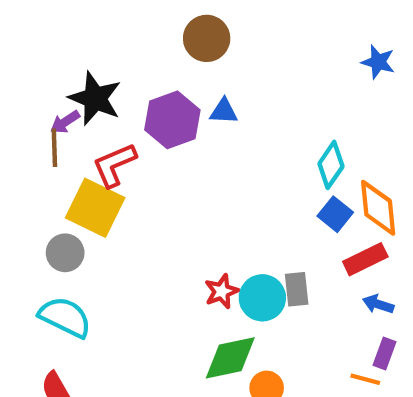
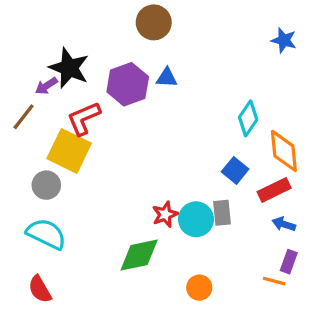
brown line: (54, 148) -> (24, 117), moved, turned 40
blue square: (335, 214) -> (235, 170), moved
green diamond: (230, 358) -> (139, 255), moved

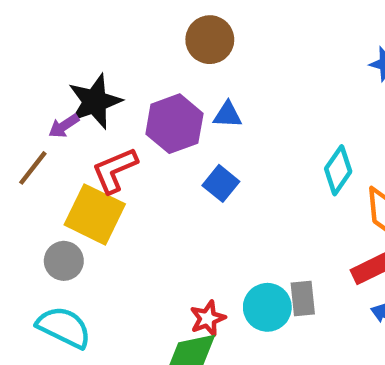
black star: (69, 68) -> (95, 102), turned 30
blue square: (235, 170) -> (221, 183), moved
red star: (165, 214) -> (208, 318), moved

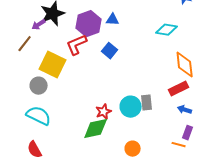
red L-shape: (115, 170) -> (77, 45), moved
cyan diamond: (338, 170) -> (167, 30), moved, turned 65

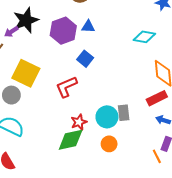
red L-shape: (77, 45) -> (66, 87), moved
orange line: (179, 145) -> (157, 156), turned 48
orange circle: (133, 149) -> (109, 144), moved

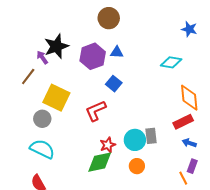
purple arrow: (11, 32) -> (42, 57), turned 88

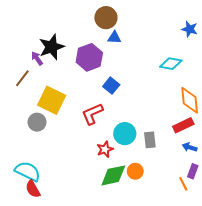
blue triangle: (117, 52) -> (114, 37), moved
cyan circle: (135, 140) -> (125, 134), moved
cyan semicircle: (42, 149) -> (28, 171), moved
green diamond: (100, 162) -> (113, 175), moved

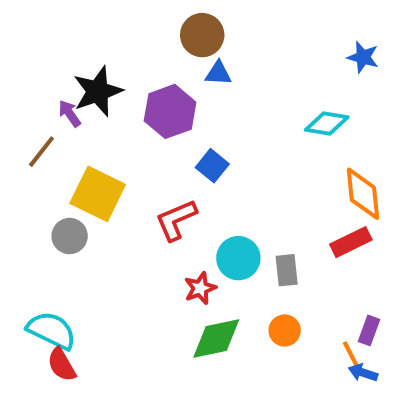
blue arrow: (190, 147) -> (363, 373), moved
orange circle: (135, 171) -> (285, 330), moved

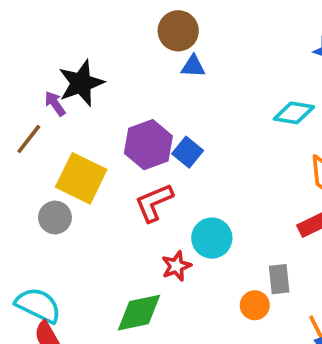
purple hexagon: (170, 111) -> (148, 145), moved
gray rectangle: (287, 270) -> (279, 279), moved
green diamond: (216, 338) -> (139, 313), moved

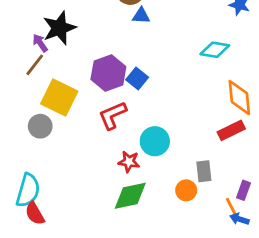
brown line: (29, 139) -> (35, 65), moved
red star: (176, 266) -> (129, 162), turned 30
cyan semicircle: (38, 305) -> (28, 190), turned 80
green diamond: (139, 313) -> (130, 196), moved

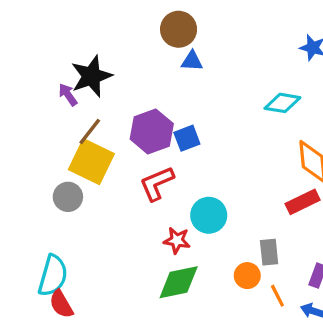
brown line: (35, 65) -> (90, 131), moved
blue square: (137, 78) -> (187, 138), turned 30
orange line: (231, 207) -> (277, 296), moved

